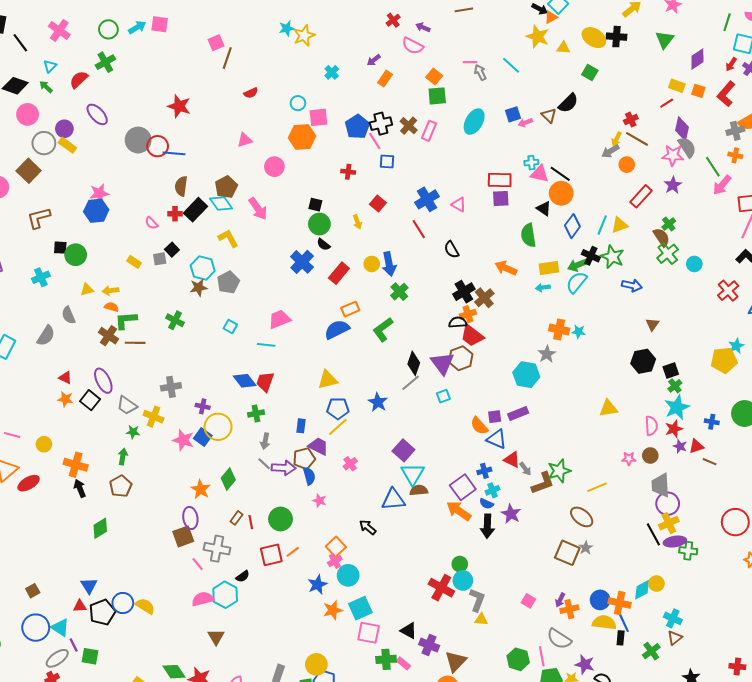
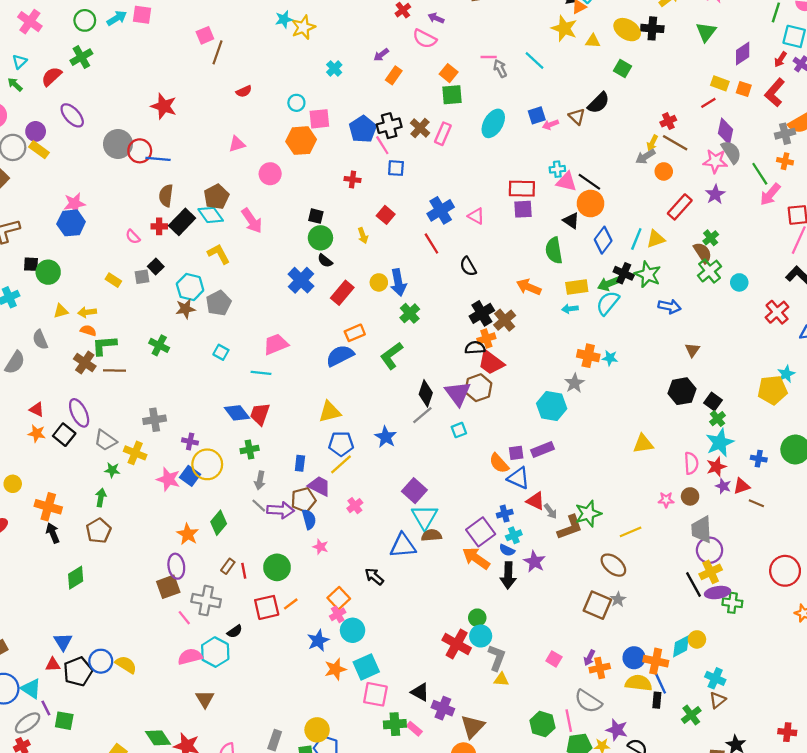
black square: (671, 370) -> (713, 401), turned -35

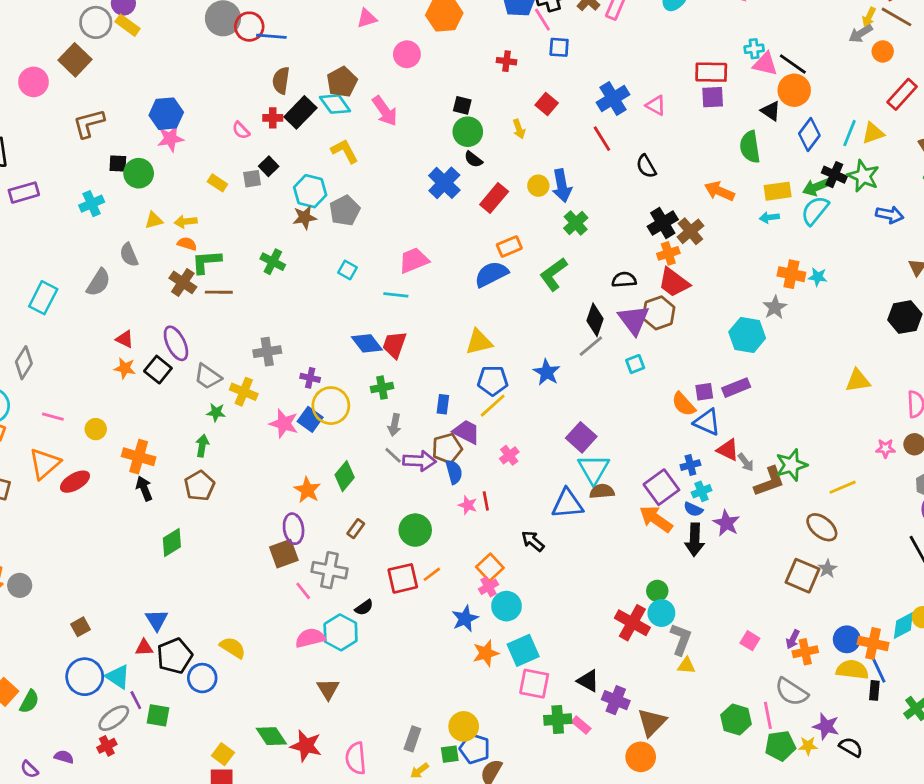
pink star: (74, 203) -> (170, 139), moved
black semicircle: (475, 348) -> (624, 280), moved
red line: (244, 571) -> (486, 501), moved
blue circle: (101, 661) -> (202, 678), moved

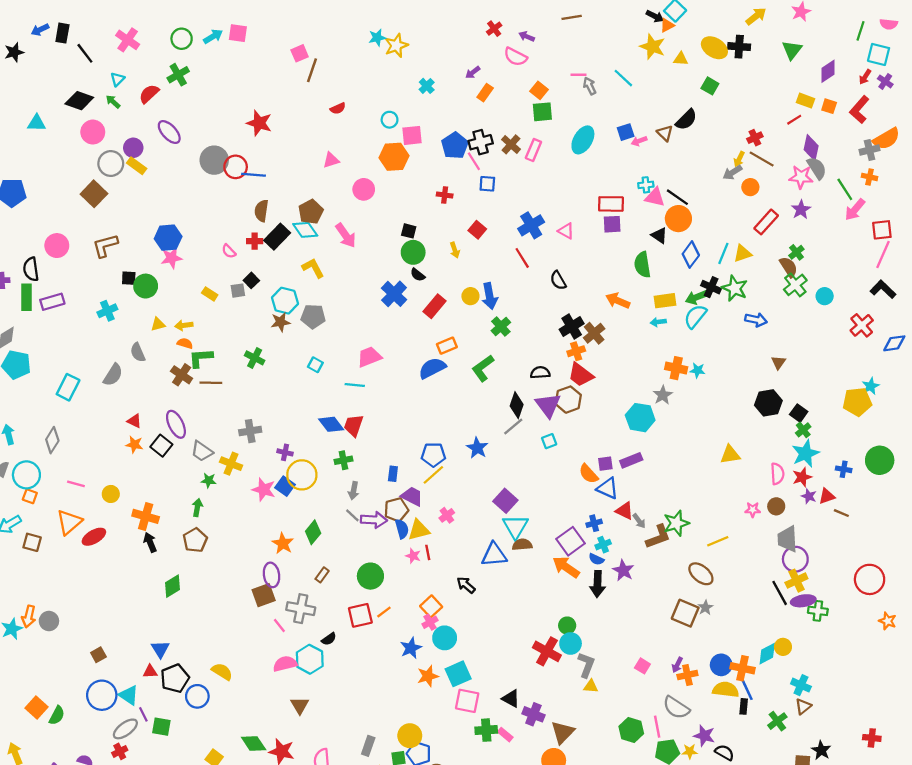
pink circle: (33, 82) -> (57, 246), moved
gray pentagon: (345, 211) -> (313, 316), turned 30
yellow triangle: (479, 342) -> (419, 530), moved

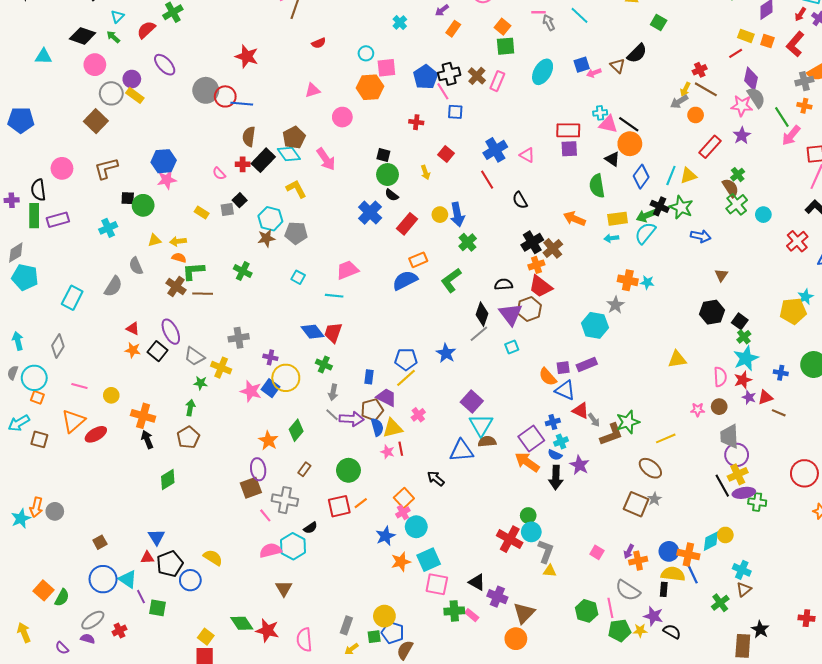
green cross: (343, 460) -> (324, 365), turned 35
black rectangle: (744, 706) -> (664, 589), moved
gray ellipse: (125, 729) -> (93, 620), moved

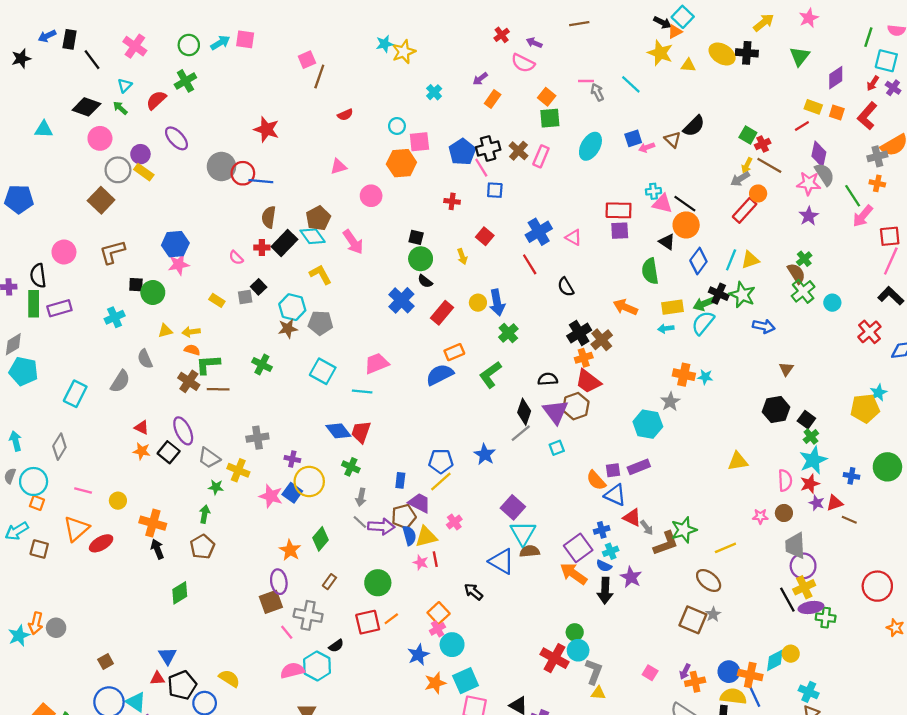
green square: (659, 23) -> (748, 135), moved
red rectangle: (710, 147) -> (745, 210), moved
cyan square: (298, 277) -> (323, 371), size x1.6
blue triangle: (461, 451) -> (502, 561), turned 35

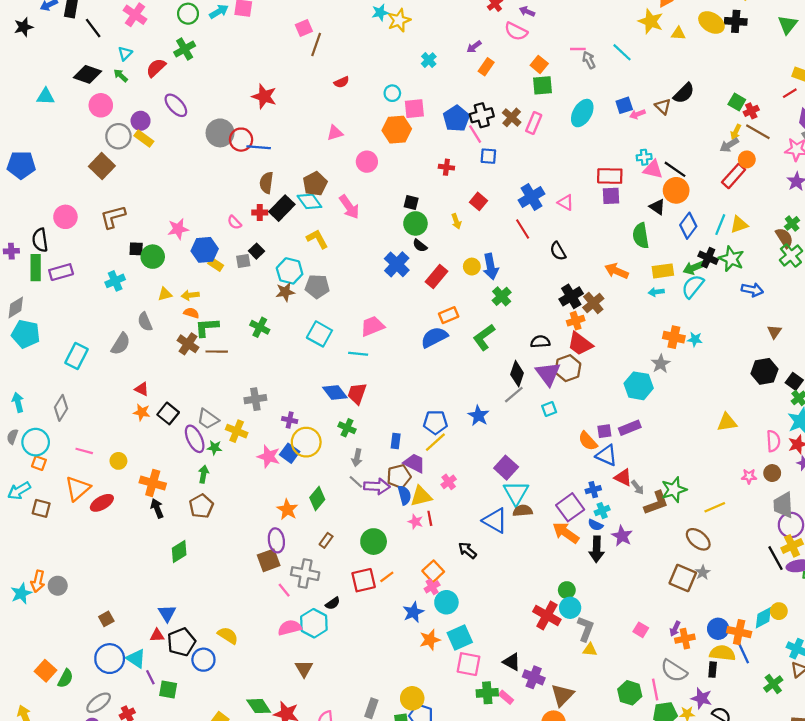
blue hexagon: (175, 244) -> (205, 250), moved
purple ellipse: (183, 431) -> (195, 439), moved

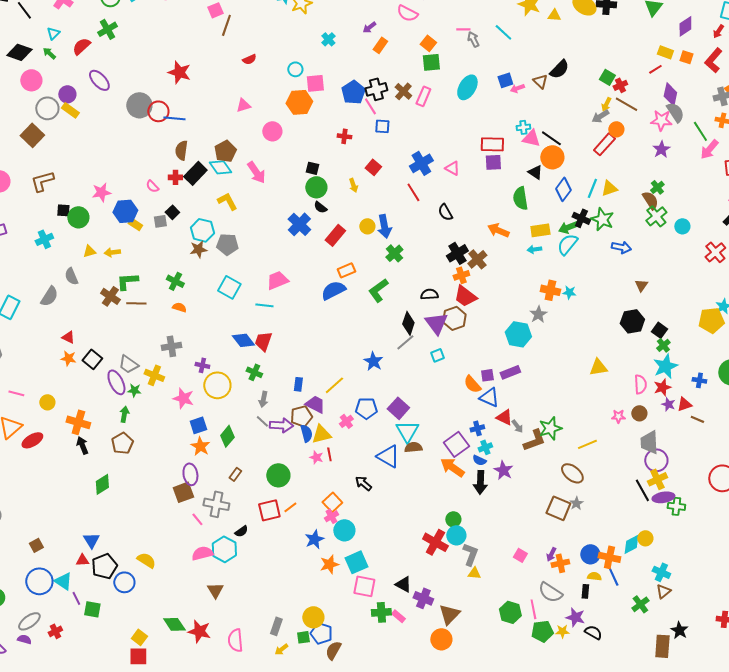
orange semicircle: (191, 313) -> (179, 307), moved
blue pentagon: (435, 422) -> (366, 408), moved
blue square: (290, 453) -> (198, 425), moved, turned 36
yellow semicircle: (722, 653) -> (594, 576), size x0.6

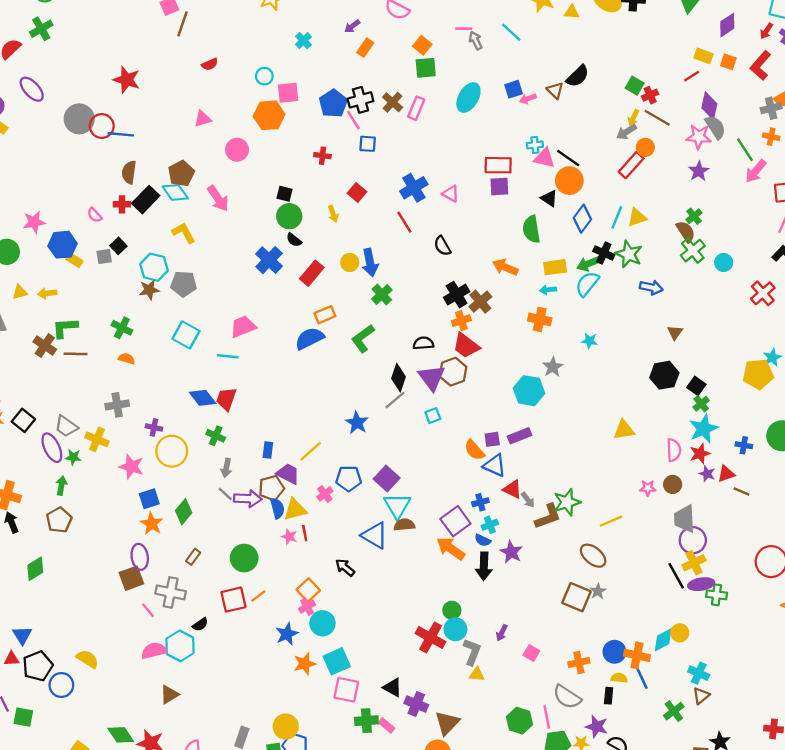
orange cross: (550, 290) -> (540, 319), moved
purple arrow: (551, 554) -> (502, 633), moved
brown triangle: (215, 590) -> (169, 695), turned 30

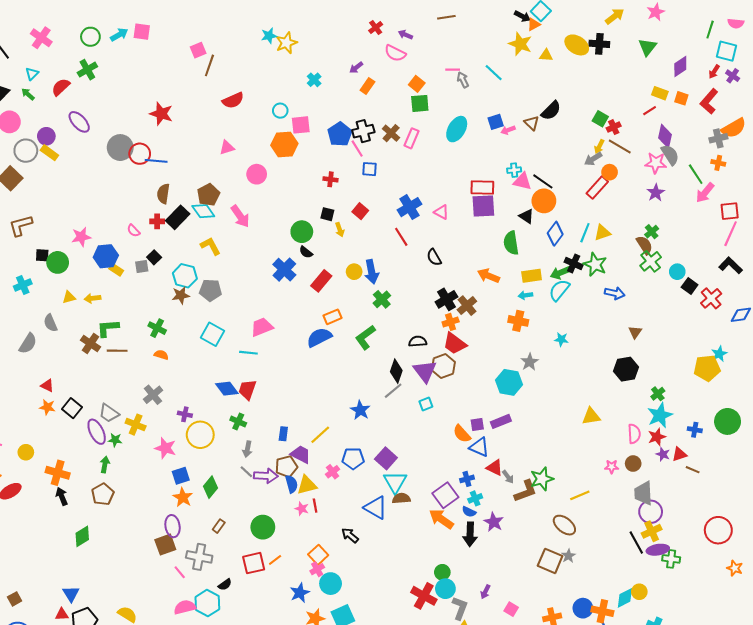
red semicircle: (210, 64) -> (233, 100), size x1.5
purple square: (499, 187) -> (483, 206), size x1.4
black square: (285, 194) -> (327, 214), moved
black square: (696, 386) -> (690, 286), moved
gray cross: (117, 405) -> (153, 395), turned -30

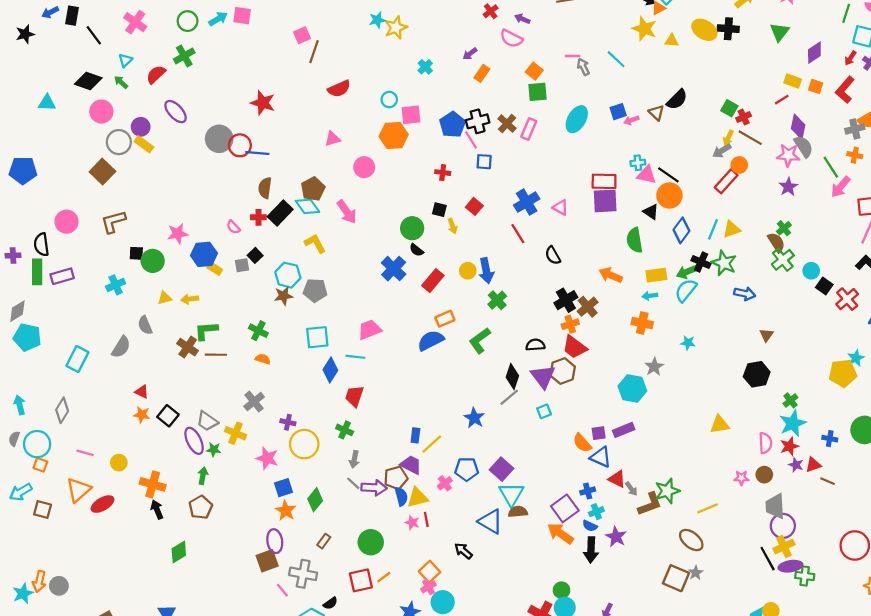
cyan square: (213, 334) -> (317, 337), turned -35
blue diamond: (227, 389) -> (330, 370), moved, turned 70
blue rectangle: (283, 434) -> (415, 435), moved

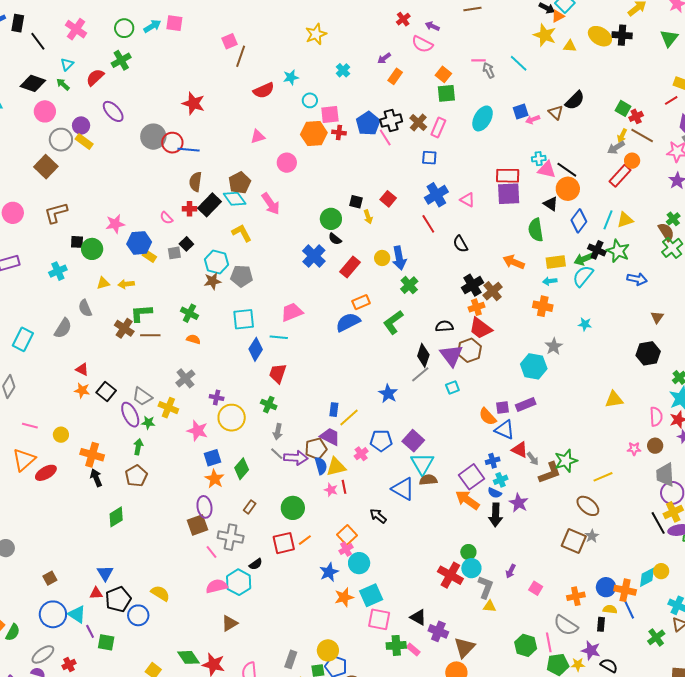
cyan star: (377, 20) -> (291, 77), moved
blue square: (484, 162) -> (429, 158), moved
red cross: (443, 173) -> (339, 133), moved

